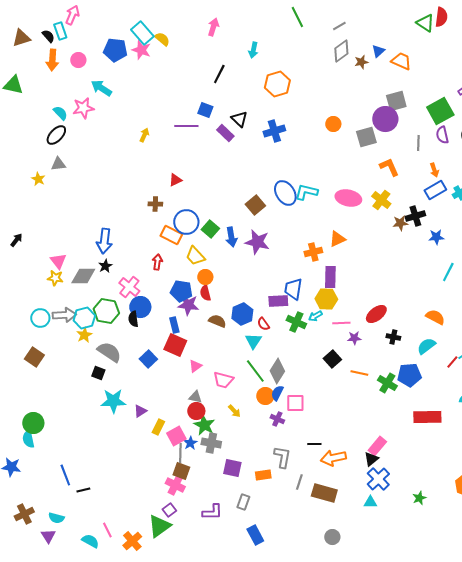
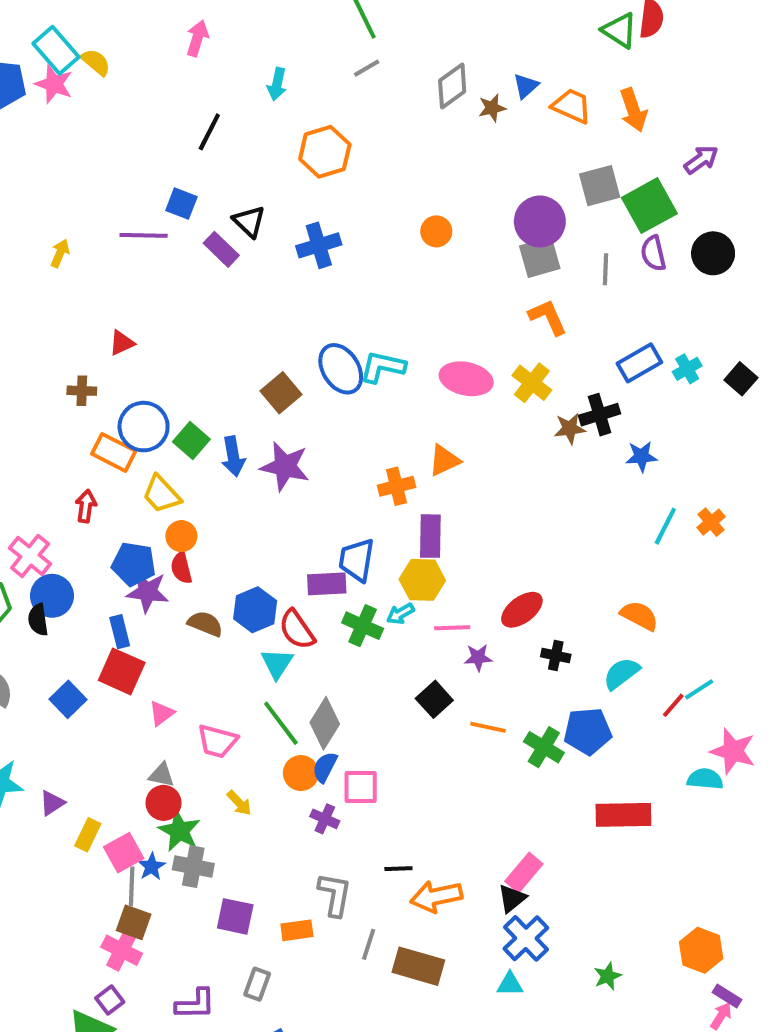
gray line: (339, 26) -> (367, 68), moved
gray square: (396, 101) -> (600, 186), moved
gray square: (366, 137) -> (540, 257), moved
orange arrow: (434, 170) -> (633, 110), moved, size x1.5
red semicircle: (263, 324) -> (297, 630), size x1.5

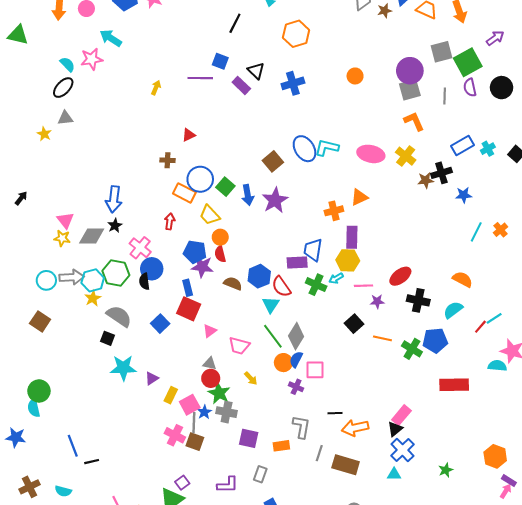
purple star: (285, 466) -> (275, 200), turned 30
black cross: (556, 656) -> (418, 300), size x1.5
pink cross: (122, 950) -> (175, 435), moved

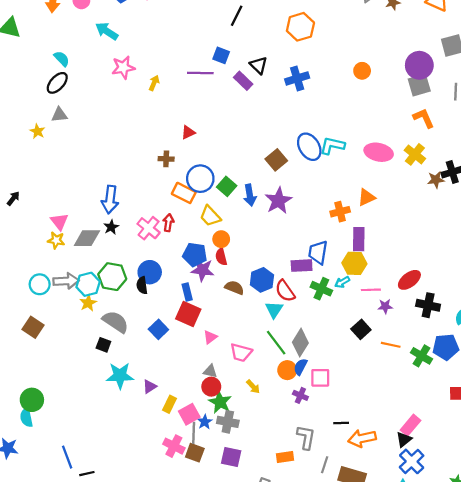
pink star: (92, 59) -> (123, 67), moved
pink cross: (140, 248) -> (149, 228), moved
purple square: (249, 438) -> (231, 457), moved

